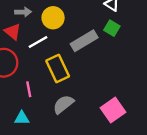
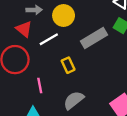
yellow rectangle: (58, 68) -> (68, 65), size x0.6

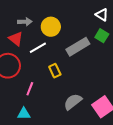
pink line: (40, 86) -> (30, 89), turned 32
gray semicircle: (74, 100) -> (73, 102), moved

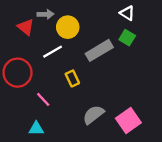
gray arrow: (25, 22) -> (46, 14), moved
red triangle: (16, 39) -> (26, 27), moved
pink line: (30, 89) -> (43, 99), turned -64

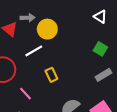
green square: (127, 38) -> (100, 49), moved
gray rectangle: (99, 50) -> (103, 75), moved, size x0.7

